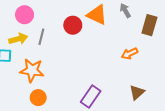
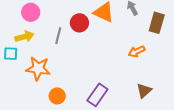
gray line: (41, 37) -> (58, 36), moved
orange circle: (38, 98) -> (57, 96), moved

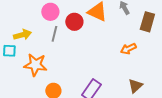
pink circle: (31, 12) -> (50, 12), moved

